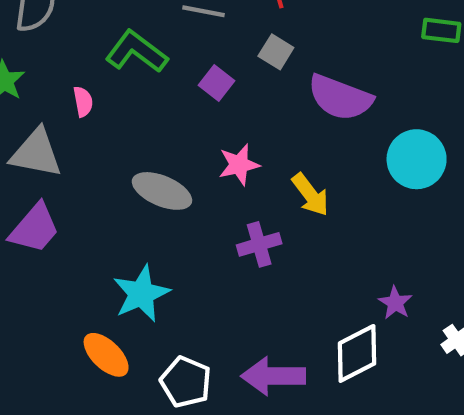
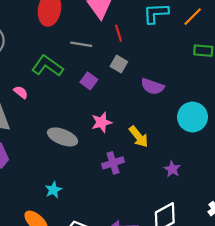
purple semicircle: (340, 98) -> (152, 86), size x0.7
pink semicircle: (83, 102) -> (21, 92), turned -40
cyan star: (141, 294) -> (53, 190), size x0.6
purple star: (395, 303) -> (172, 169), moved

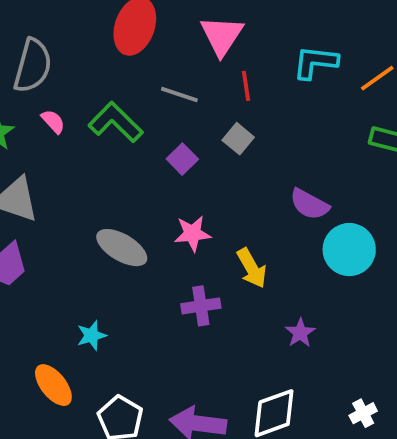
purple semicircle: (152, 86) -> (309, 204), moved
pink semicircle: (21, 92) -> (53, 121), moved

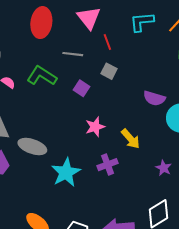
gray ellipse: (122, 248) -> (32, 147), moved
cyan star: (92, 335) -> (66, 172), moved, size x1.8

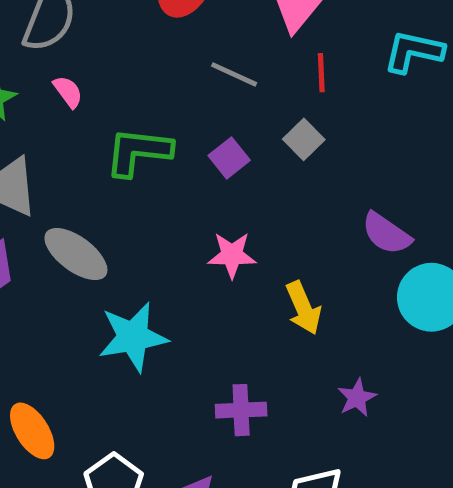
green L-shape: (42, 76) -> (138, 152), moved, turned -44
purple cross: (108, 165) -> (241, 410), moved

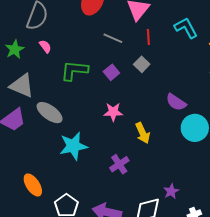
cyan L-shape: (414, 52) -> (186, 28), turned 50
purple star: (357, 398) -> (171, 191), moved
purple cross: (241, 410) -> (119, 164), moved, turned -30

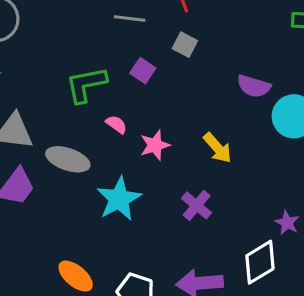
pink semicircle: (45, 46) -> (116, 124), moved
pink star: (113, 112) -> (155, 145), moved

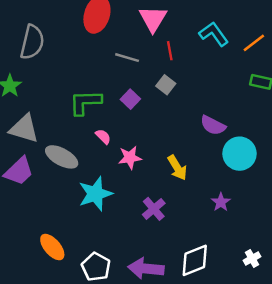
purple star: (287, 223) -> (221, 202), moved

